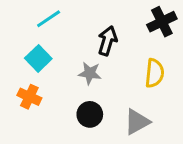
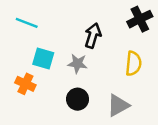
cyan line: (49, 19) -> (27, 23), moved, turned 55
cyan square: (38, 58) -> (43, 58), moved, turned -30

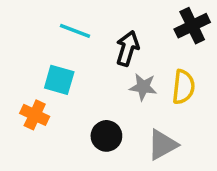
cyan line: (27, 23) -> (75, 31), moved
gray star: (78, 64) -> (143, 87), moved

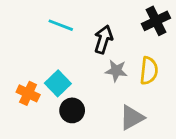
cyan square: (59, 80) -> (58, 83), moved, turned 30
black circle: (106, 136) -> (72, 110), moved

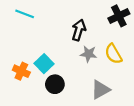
cyan line: (61, 25) -> (25, 14), moved
yellow semicircle: (149, 71) -> (113, 54), turned 144

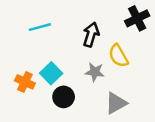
cyan line: (25, 14) -> (40, 27), moved, turned -36
gray star: (88, 54) -> (95, 72), moved
yellow semicircle: (113, 54) -> (118, 56), moved

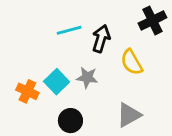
cyan line: (40, 27) -> (69, 30), moved
gray star: (95, 72) -> (87, 77), moved
black circle: (64, 97) -> (70, 121), moved

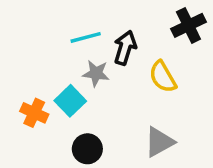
gray star: (87, 77) -> (96, 73), moved

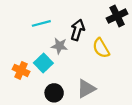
cyan line: (86, 37) -> (41, 23), moved
gray triangle: (159, 142) -> (86, 89), moved

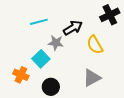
black arrow: (78, 30) -> (73, 28), turned 42
orange cross: (21, 70) -> (21, 75), moved
gray triangle: (86, 89) -> (92, 78), moved

